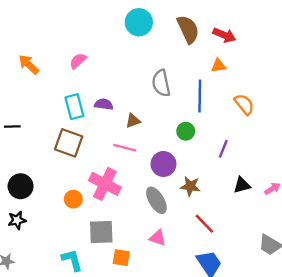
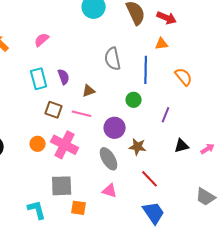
purple semicircle: (104, 104) -> (64, 77), turned 63
brown square: (69, 143) -> (54, 110), moved, size x0.7
orange circle: (73, 199) -> (38, 144), moved

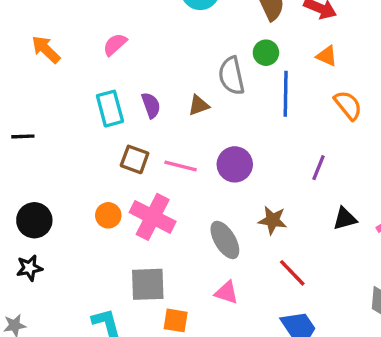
orange triangle: (162, 44) -> (327, 56), moved, turned 32
brown triangle: (89, 91) -> (199, 105), moved
green circle: (134, 100) -> (266, 53), moved
purple circle: (115, 128) -> (235, 164), moved

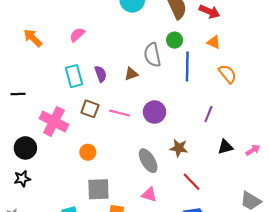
orange circle: (108, 215) -> (88, 152), moved
pink cross: (153, 217) -> (54, 122), moved

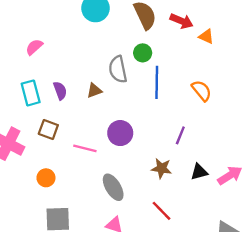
orange triangle: (214, 42) -> (206, 36), moved
pink line: (120, 113) -> (85, 148), moved
brown star: (179, 148) -> (161, 168), moved
pink arrow: (253, 150) -> (230, 175), size x1.5

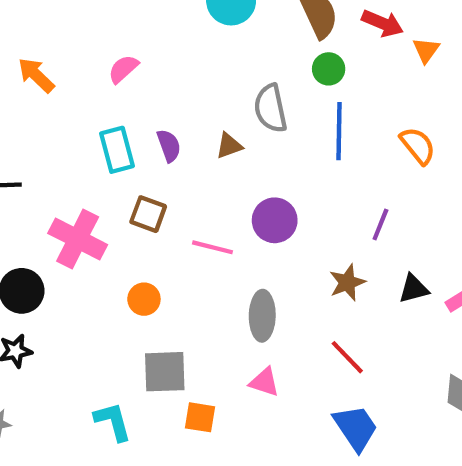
orange triangle: (206, 36) -> (426, 50), turned 42
green circle: (143, 53) -> (329, 69), moved
brown star: (161, 168) -> (347, 283), turned -30
gray ellipse: (113, 187) -> (262, 316), turned 32

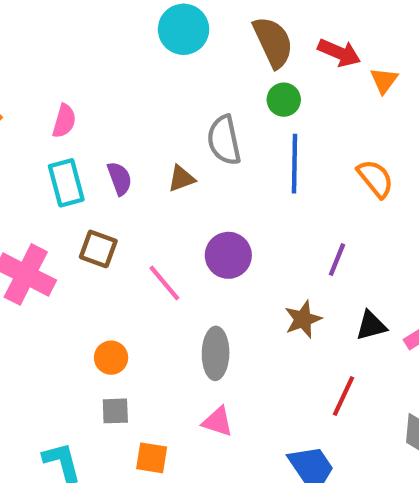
pink semicircle: (123, 69) -> (64, 121), moved, turned 148
pink line: (212, 247) -> (164, 283), turned 36
orange circle: (144, 299) -> (111, 358), moved
red line: (347, 357) -> (343, 396), moved, turned 69
gray square: (165, 372) -> (115, 411), size x0.6

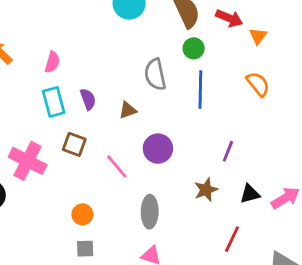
brown triangle: (181, 179) -> (128, 110), moved
orange semicircle: (375, 179) -> (258, 84), moved

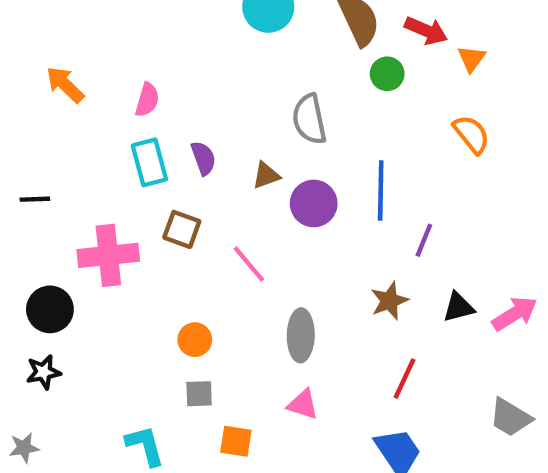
green circle: (194, 48) -> (387, 74), moved
blue line: (200, 90) -> (381, 191), moved
purple circle: (158, 149) -> (314, 203), moved
pink cross: (28, 161) -> (108, 255), turned -33
red line: (232, 239) -> (404, 379), moved

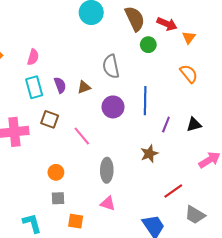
brown triangle: (266, 175) -> (84, 87), moved
black triangle: (458, 307) -> (194, 125), moved
red line: (404, 379) -> (173, 191), moved, turned 30
gray trapezoid: (510, 417) -> (195, 215), moved

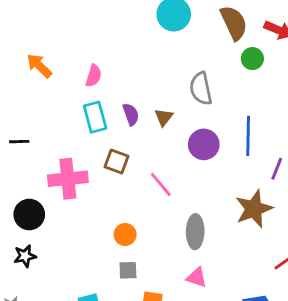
brown triangle: (84, 87) -> (164, 117), turned -32
brown star: (149, 154) -> (254, 209), size x1.5

